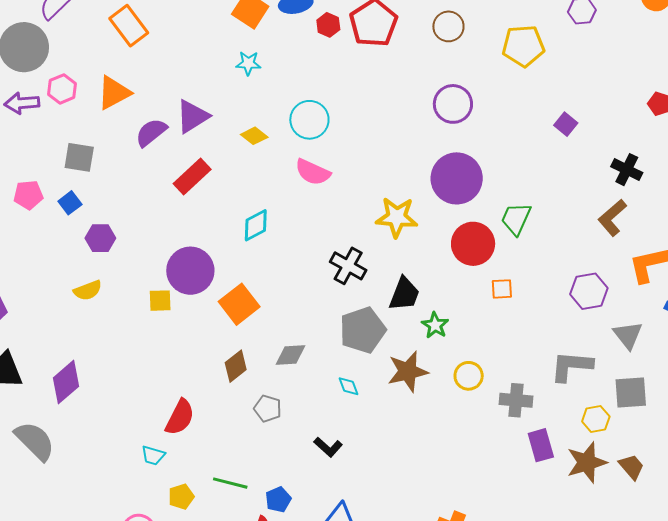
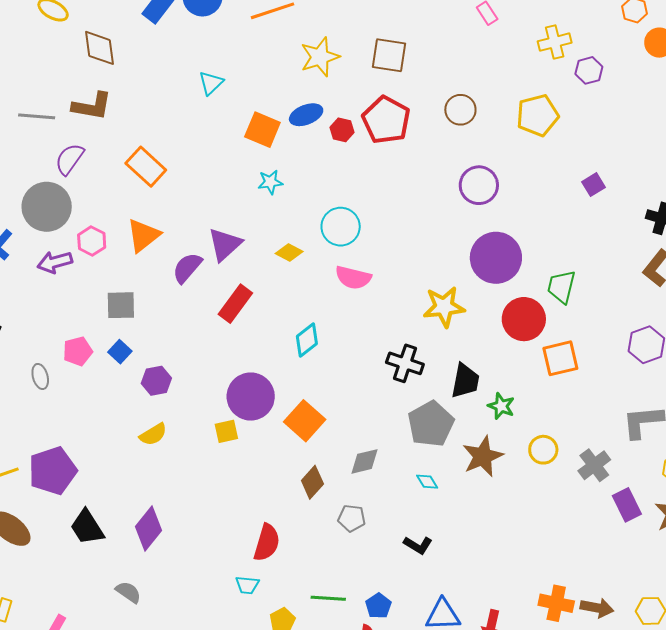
purple square: (566, 124) -> (593, 185), turned 30
orange square: (502, 289) -> (560, 358), size x1.6
gray cross: (516, 400) -> (594, 465), turned -32
gray semicircle: (35, 441) -> (128, 592), size x0.6

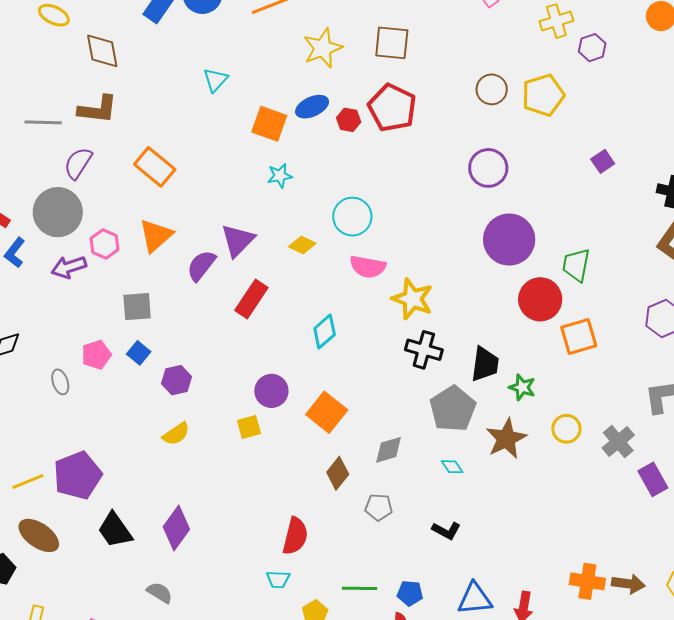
brown circle: (460, 110) -> (492, 89), moved
yellow star: (444, 307) -> (412, 299), moved, turned 30
purple circle: (251, 397) -> (271, 391), size x0.7
blue pentagon: (378, 606) -> (410, 593), turned -30

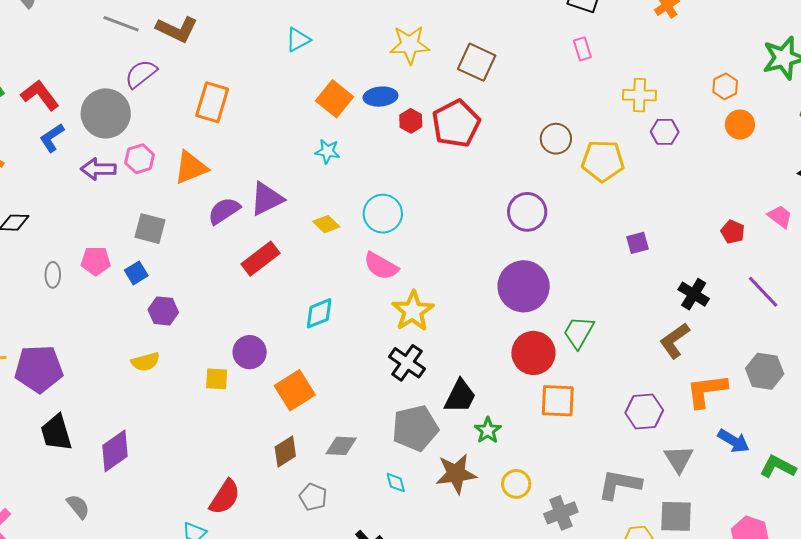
orange rectangle: (155, 167) -> (212, 102), turned 48

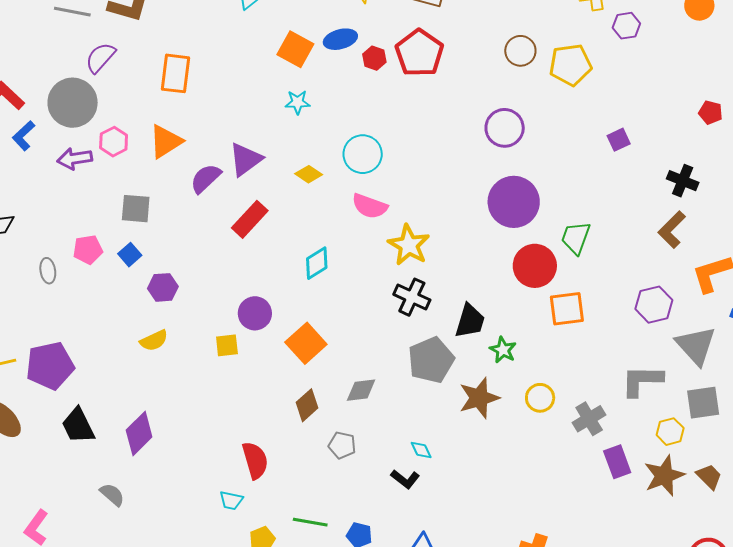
gray triangle: (679, 459) -> (696, 346), size x1.4
cyan diamond: (396, 483) -> (421, 450), moved
red semicircle: (225, 497) -> (255, 460), turned -39

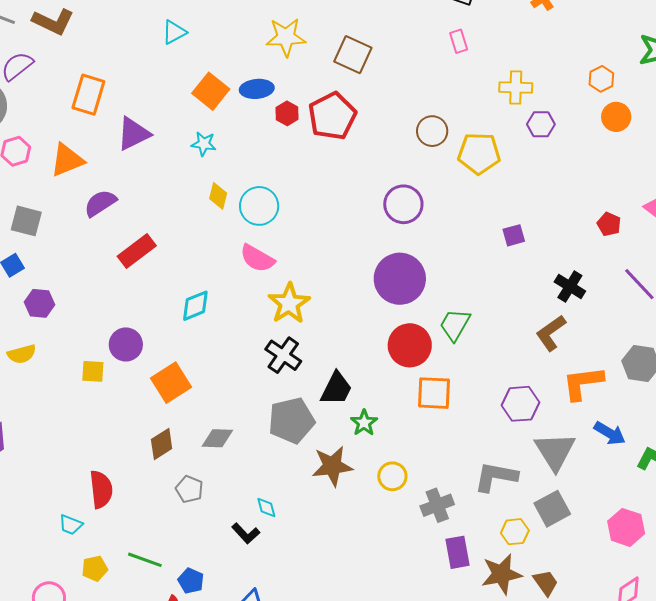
purple triangle: (246, 159) -> (133, 134), moved
yellow diamond: (309, 174) -> (218, 196), moved, turned 60
gray square: (703, 403) -> (552, 509), turned -30

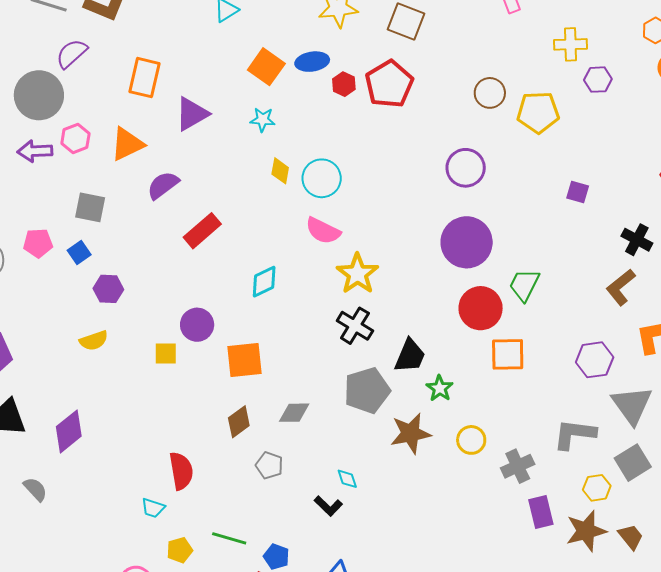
purple square: (514, 235) -> (578, 192), turned 35
orange square: (171, 383) -> (245, 360), turned 30

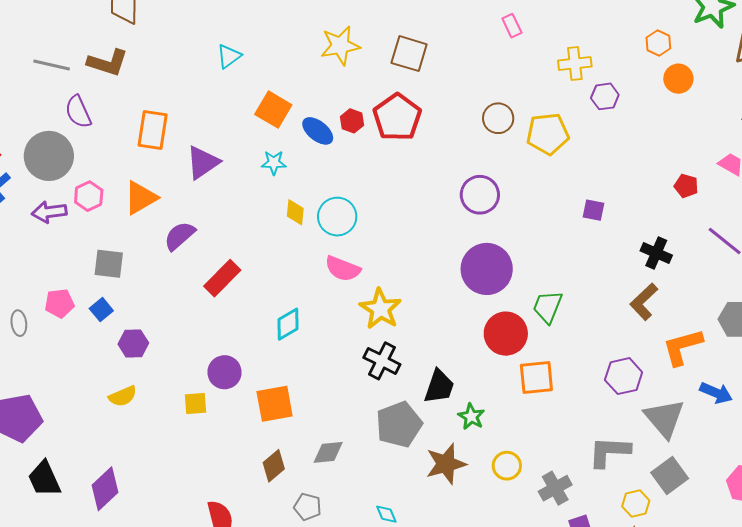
purple semicircle: (72, 54) -> (78, 112), turned -68
blue ellipse: (312, 62) -> (318, 131), moved, turned 52

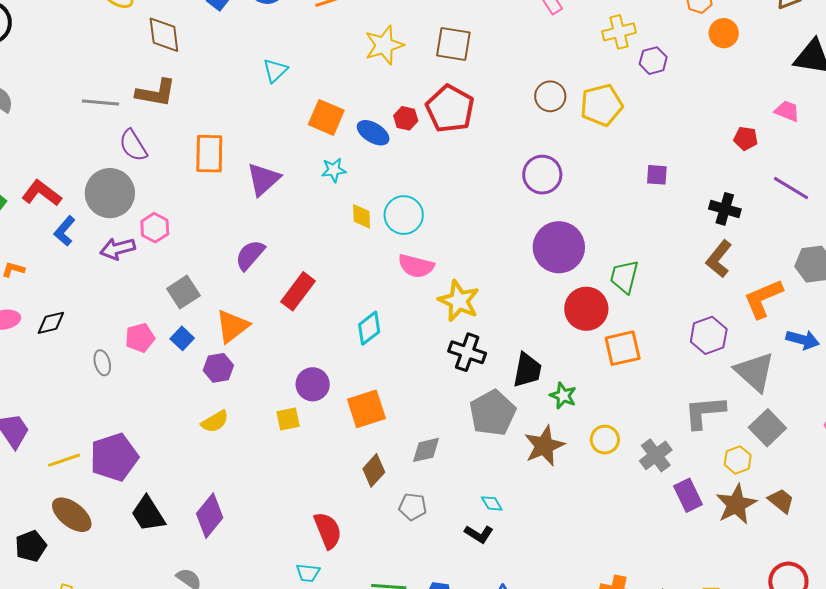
orange triangle: (141, 198) -> (232, 326), moved
gray square: (109, 264) -> (183, 292), turned -32

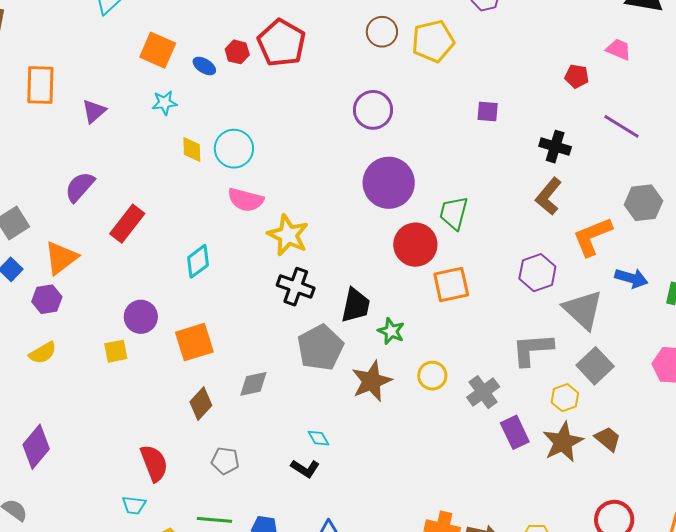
blue ellipse: (373, 133) -> (204, 66), size x0.7
purple triangle: (263, 179) -> (94, 111), size x0.7
gray pentagon: (413, 507) -> (225, 461), moved

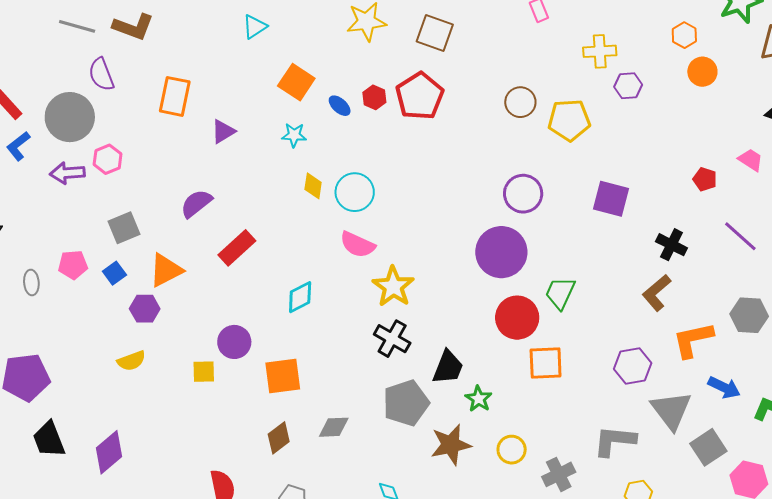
purple circle: (373, 110) -> (523, 194), moved
purple square: (488, 111) -> (611, 199), size x1.6
gray square: (595, 366) -> (708, 447), moved

